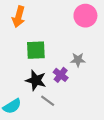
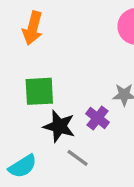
green square: (36, 50) -> (39, 91), moved

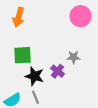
gray line: (78, 158) -> (36, 97), moved, turned 32

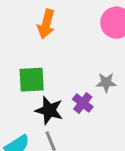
orange arrow: (19, 17) -> (46, 24), moved

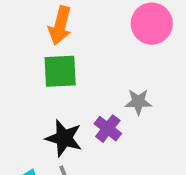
green square: (32, 80) -> (60, 71), moved

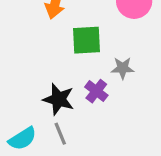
green square: (60, 71) -> (86, 40), moved

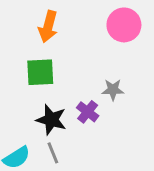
green square: (86, 40) -> (40, 72), moved

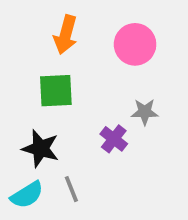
pink circle: (124, 25) -> (135, 44), moved
black star: (51, 120) -> (41, 149), moved

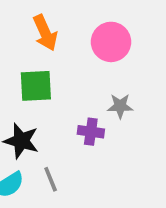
orange arrow: (66, 35) -> (45, 33), turned -39
purple cross: (114, 139) -> (91, 132), turned -30

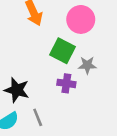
green square: (36, 86) -> (62, 51), moved, turned 30

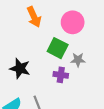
black star: (17, 90) -> (20, 68), moved

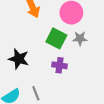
gray star: (78, 60) -> (80, 38), moved

